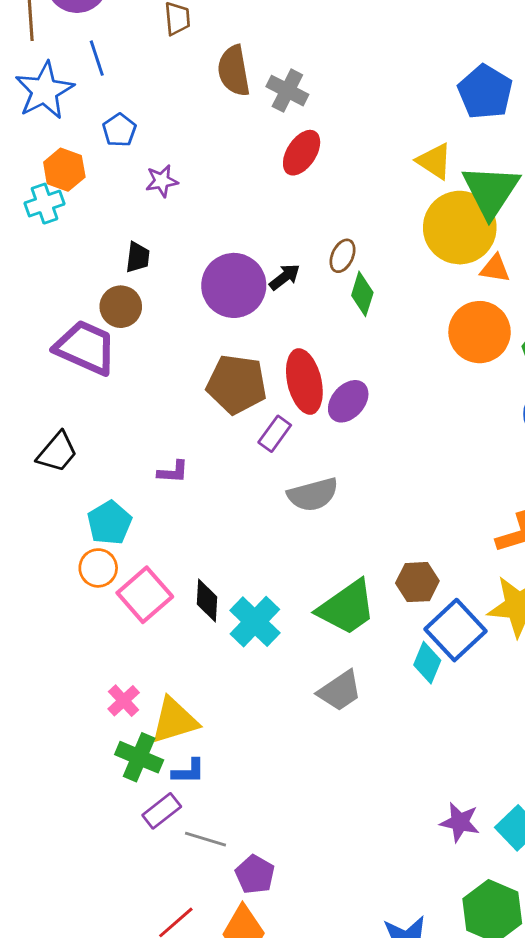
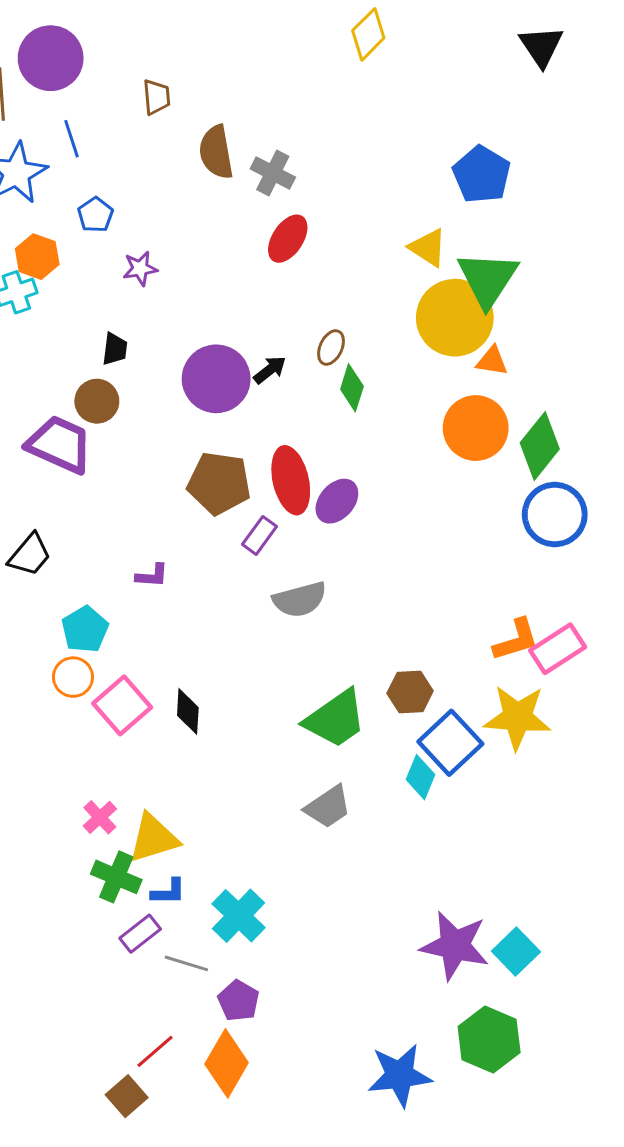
cyan cross: (255, 622) -> (239, 916), moved
purple star: (460, 822) -> (455, 946), size x1.6

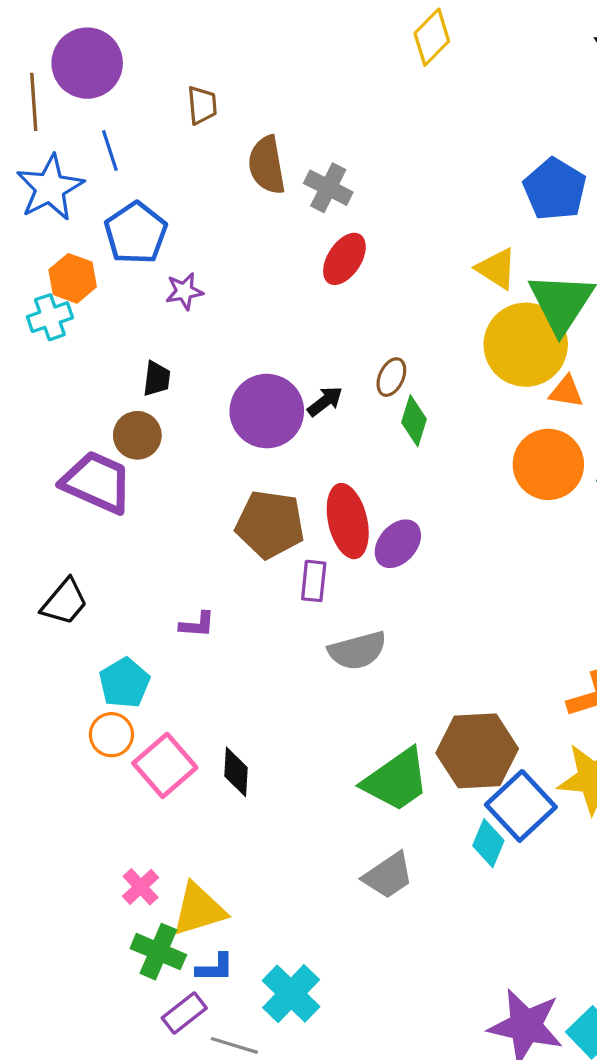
blue pentagon: (95, 215) -> (136, 233), size x1.6
purple rectangle: (259, 535) -> (314, 581), turned -30
brown hexagon: (410, 692) -> (477, 751), size x1.6

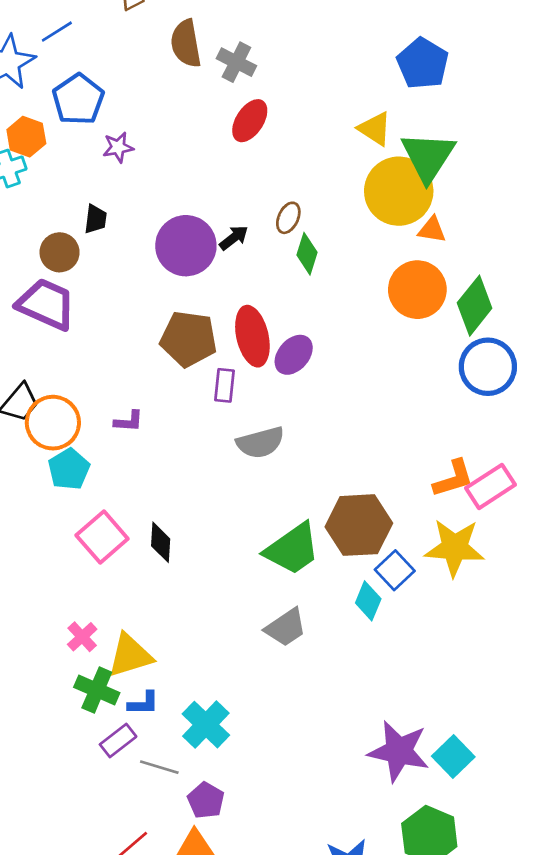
blue line: (110, 150) -> (57, 32), turned 76
brown circle: (137, 435) -> (60, 252), moved
orange circle: (111, 735) -> (53, 423), moved, size x1.5
blue square: (521, 806) -> (395, 570), size x0.7

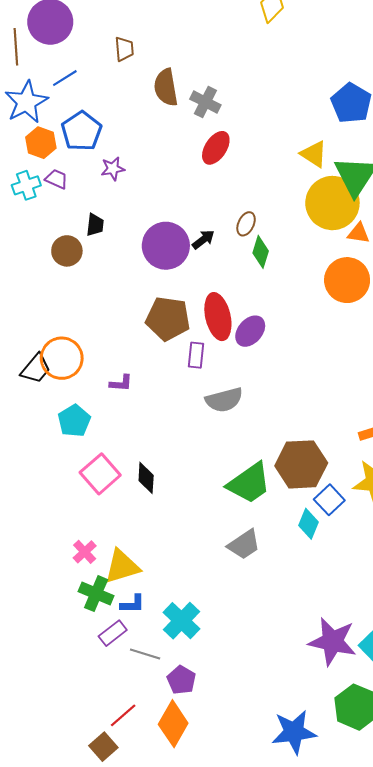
orange hexagon: (26, 137) -> (41, 143), moved
purple trapezoid: (46, 304) -> (56, 179), moved, size x0.5
orange circle: (53, 423) -> (62, 358), moved

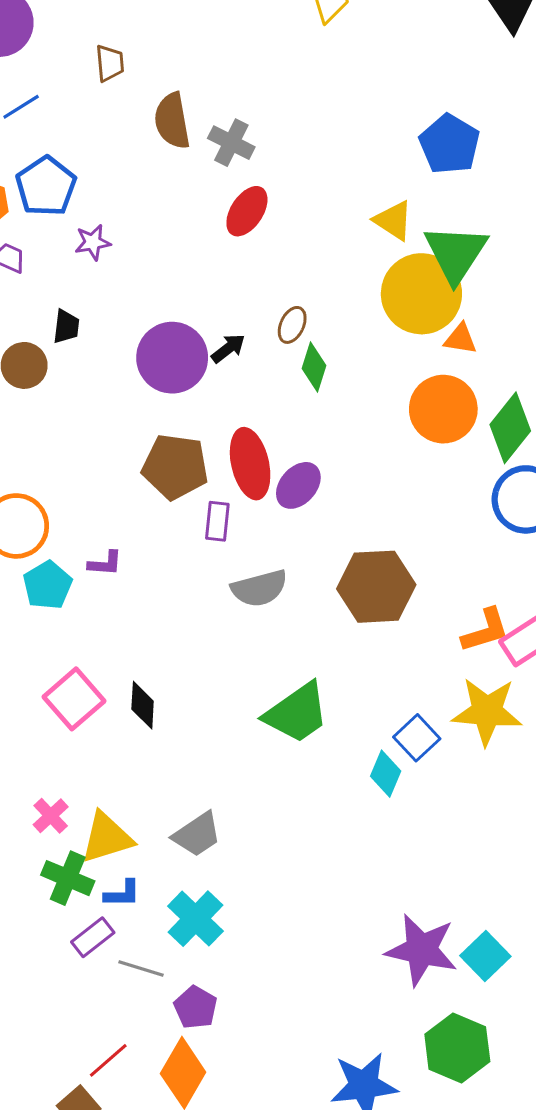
cyan pentagon: (74, 421) -> (47, 585), moved
brown hexagon: (301, 464) -> (376, 587), moved
gray trapezoid: (244, 545) -> (197, 834), moved

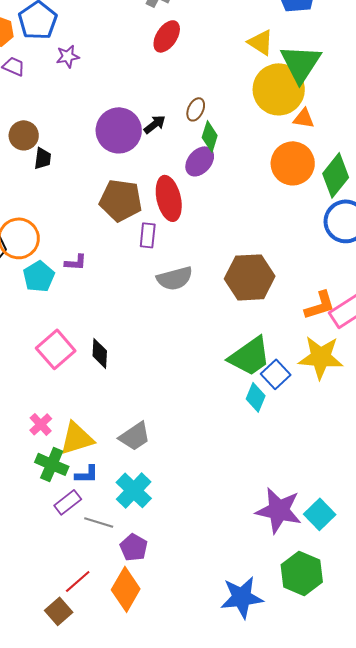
black trapezoid: (66, 326) -> (43, 158), moved
purple ellipse: (298, 485) -> (200, 161), moved
green trapezoid: (297, 713) -> (250, 356), moved

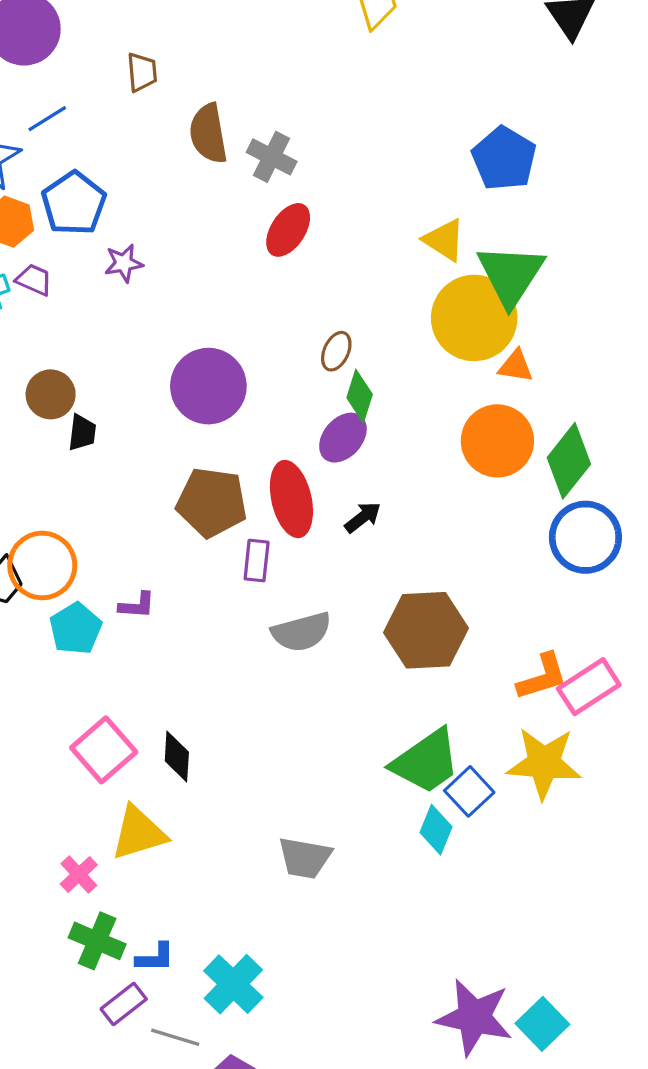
black arrow: (155, 124) -> (363, 517), moved
gray trapezoid: (135, 436) -> (305, 858), moved, turned 44
yellow triangle: (77, 438) -> (139, 833), moved

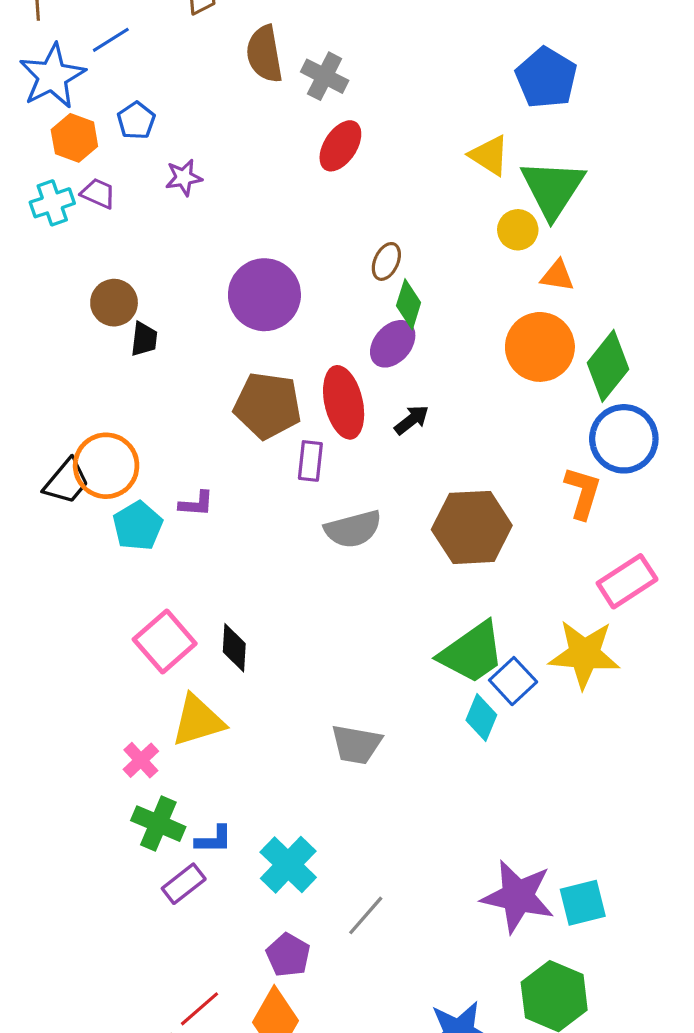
blue pentagon: (74, 203) -> (136, 121), size x0.6
yellow circle: (474, 318) -> (518, 230), size x0.5
orange L-shape: (542, 677) -> (583, 493), moved, turned -56
cyan square: (542, 1024) -> (583, 903), turned 30
gray line: (175, 1037) -> (366, 915), moved, turned -66

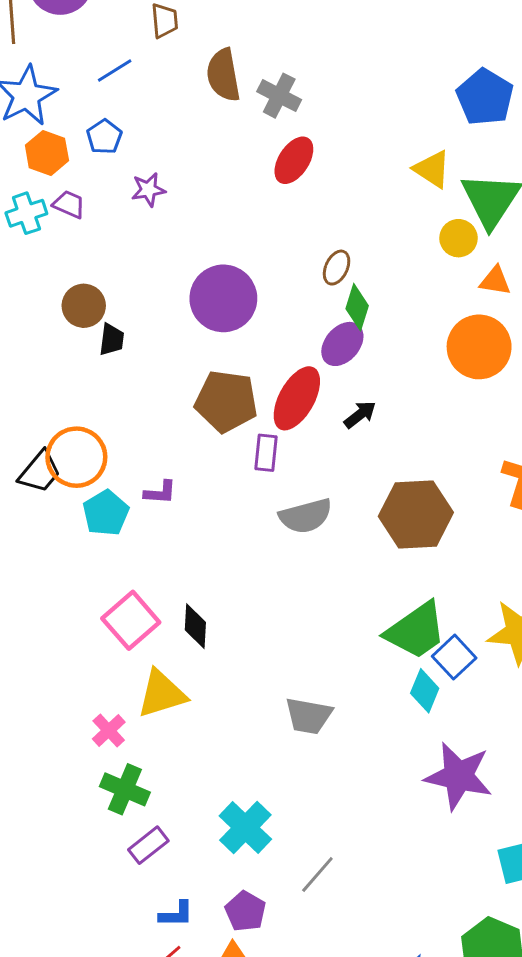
blue line: (111, 40) -> (115, 71), moved
red ellipse: (344, 402) -> (297, 398), turned 42
blue L-shape: (214, 839) -> (176, 914), moved
purple star: (518, 896) -> (458, 776), moved

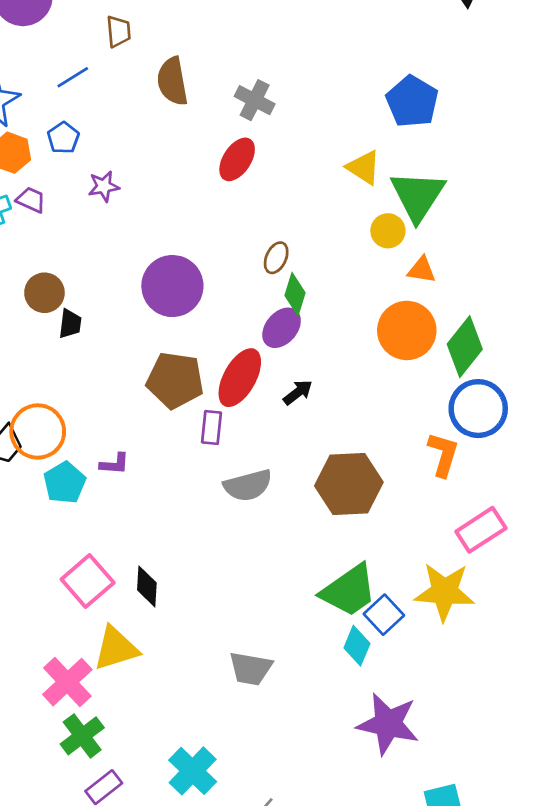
gray cross: (279, 96) -> (255, 100), moved
pink cross: (109, 731) -> (67, 682), size x1.6
green cross: (125, 789) -> (82, 736), turned 30

